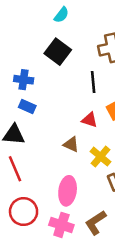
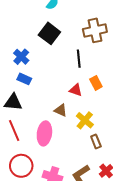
blue cross: (24, 80) -> (21, 57), turned 35
pink ellipse: (68, 191) -> (44, 133), moved

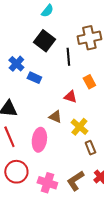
black line: (79, 59) -> (68, 57), moved
blue rectangle: (24, 79) -> (34, 78), moved
orange rectangle: (96, 83) -> (89, 82), moved

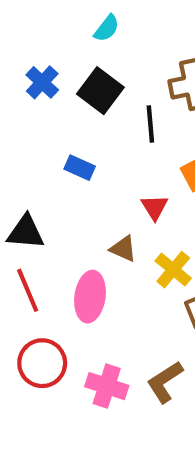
blue cross: (16, 64) -> (42, 82), moved
red triangle: (70, 97) -> (154, 207), turned 40

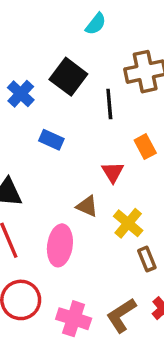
cyan semicircle: (107, 28) -> (96, 24), moved
blue cross: (42, 82) -> (21, 94), moved

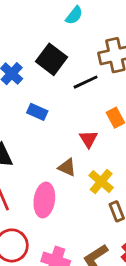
black line: (109, 104) -> (86, 82), turned 70

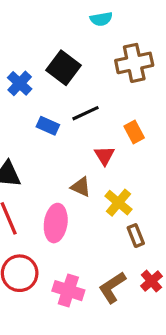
cyan semicircle: (74, 15) -> (101, 19), moved, turned 42
black line: (86, 82) -> (86, 113), moved

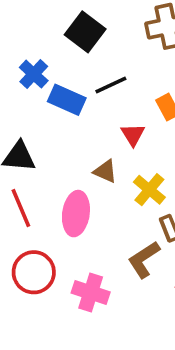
blue cross: (20, 83) -> (34, 74), moved
blue rectangle: (48, 126) -> (67, 100), size x1.4
brown L-shape: (112, 287) -> (144, 259), moved

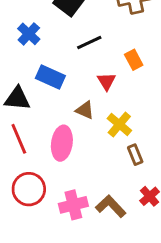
blue rectangle: (67, 100) -> (50, 77), moved
brown L-shape: (144, 259) -> (111, 206), moved, turned 80
pink cross: (91, 292) -> (73, 205), turned -32

